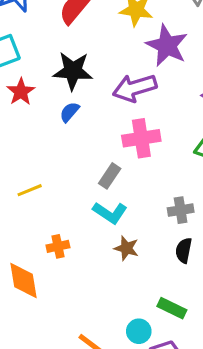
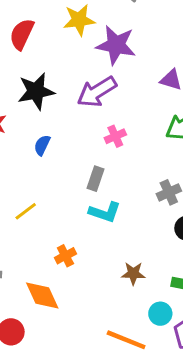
blue semicircle: (69, 112) -> (42, 145), moved
pink cross: (141, 138) -> (115, 136), size x0.6
brown star: (126, 248) -> (133, 273), moved

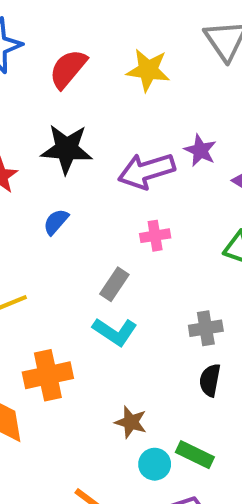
purple star: (116, 45) -> (200, 150), moved, size x0.6
orange cross: (65, 256) -> (48, 375), size x1.6
cyan circle: (160, 314) -> (155, 464), moved

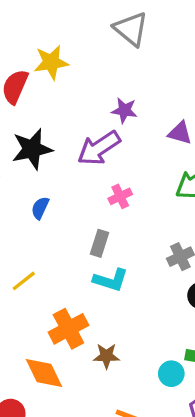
yellow star: (148, 70) -> (51, 62), moved
purple star: (200, 150) -> (124, 110), moved
brown star: (131, 422) -> (106, 356), moved

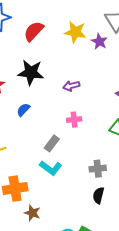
yellow star: (51, 62) -> (75, 32), moved
purple star: (124, 110) -> (99, 41), moved
purple arrow: (99, 148) -> (71, 86), size x0.6

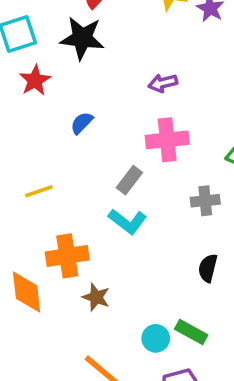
black star: (31, 72) -> (82, 38), moved
pink cross: (74, 120) -> (167, 140), size x1.6
gray cross: (98, 169) -> (205, 201), moved

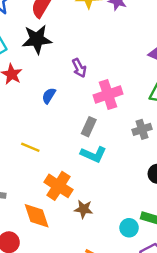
purple arrow: (163, 83) -> (79, 68), moved, turned -90
yellow line: (39, 191) -> (30, 147), turned 54
orange cross: (67, 256) -> (58, 186), turned -36

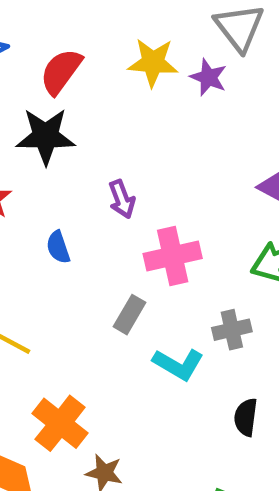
blue semicircle: (49, 96) -> (58, 247), turned -56
cyan L-shape: (93, 154) -> (178, 364), moved

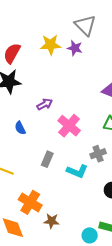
purple arrow: (122, 199) -> (45, 104), turned -91
pink cross: (173, 256) -> (69, 126), turned -30
gray rectangle: (129, 315) -> (47, 159), moved

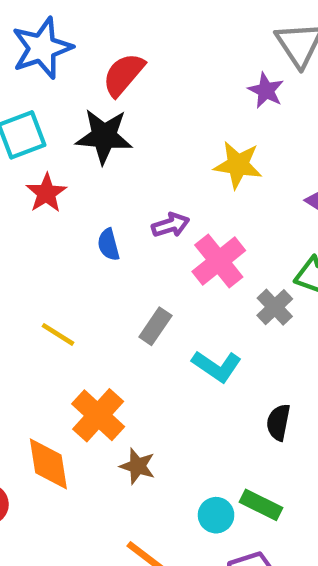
yellow star: (51, 45) -> (238, 165), moved
purple arrow: (45, 104) -> (171, 225), moved
gray cross: (98, 154) -> (275, 307), moved, turned -35

